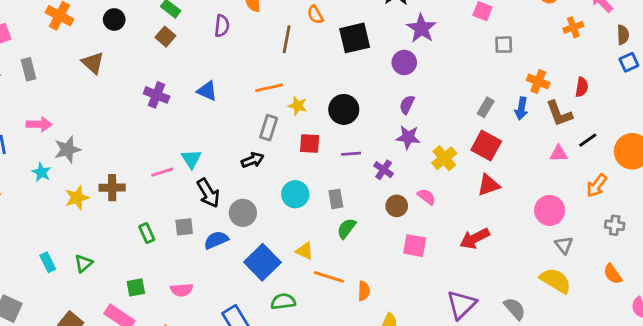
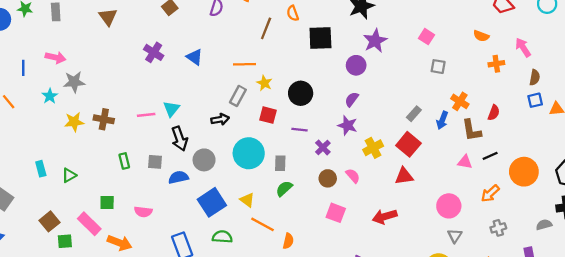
cyan circle: (295, 194) -> (249, 153), size x1.4
gray cross: (615, 225) -> (498, 228), turned -35

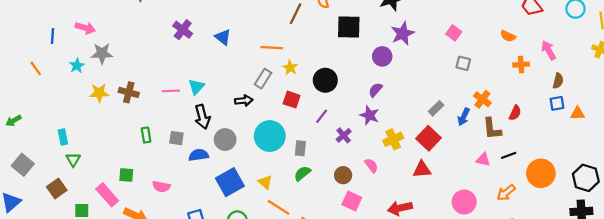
purple line: (300, 130) -> (322, 116), turned -63
green triangle: (69, 175) -> (73, 160), moved, turned -35
brown circle: (328, 178) -> (343, 175), moved
brown square: (49, 221) -> (57, 189), moved

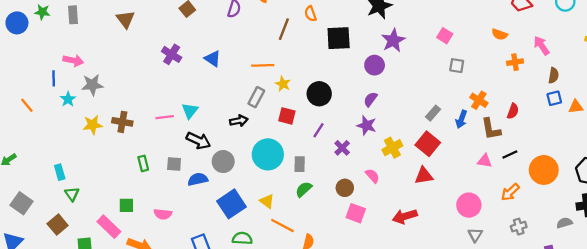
blue line: (53, 36) -> (54, 78), moved
black arrow: (202, 117) -> (198, 141), turned -45

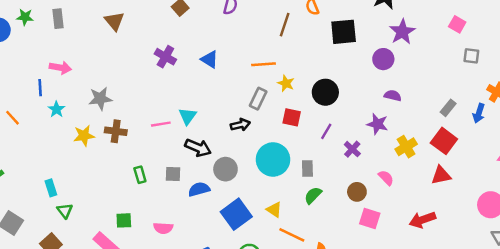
gray star: (92, 85) -> (100, 99), moved
purple semicircle: (370, 99) -> (393, 96), moved, turned 70

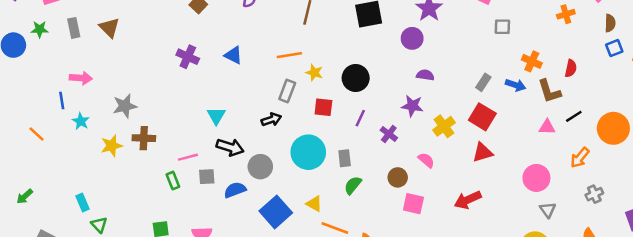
brown triangle: (114, 21) -> (109, 28), moved
blue arrow: (479, 113) -> (515, 85), turned -84
pink line: (161, 124) -> (188, 157), moved

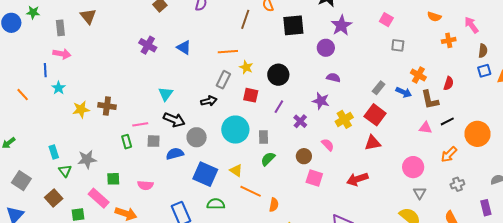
gray rectangle: (74, 28) -> (60, 28), moved
gray star: (125, 106) -> (87, 159), moved
blue square: (276, 212) -> (205, 174), turned -30

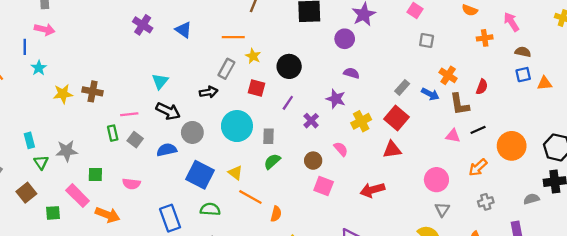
brown semicircle: (483, 51) -> (523, 52), turned -88
gray square: (154, 141) -> (135, 140), moved, turned 32

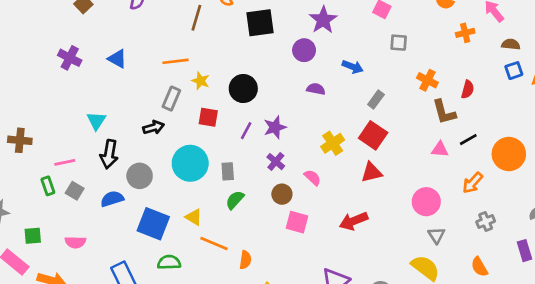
blue arrow: (430, 94) -> (353, 67), moved
purple star: (336, 99) -> (275, 127), moved, turned -30
black arrow: (168, 111) -> (109, 154), turned 80
purple cross: (311, 121) -> (276, 162), moved

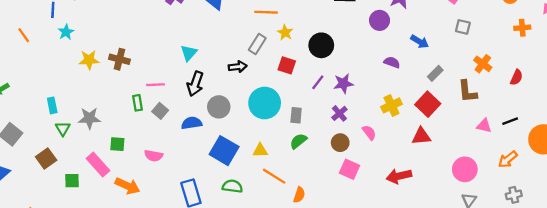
purple semicircle: (316, 89) -> (392, 62), moved
brown L-shape: (444, 112) -> (467, 91), moved
yellow triangle: (194, 217) -> (260, 150), turned -42

